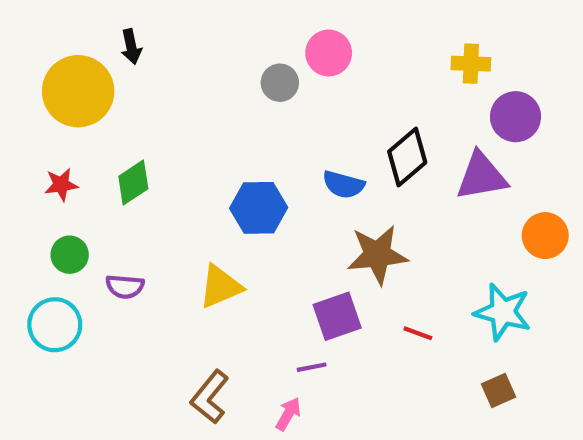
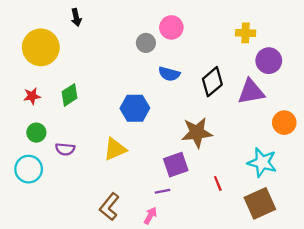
black arrow: (131, 47) -> (76, 17), moved
blue semicircle: (344, 185) -> (169, 74), moved
red line: (418, 333) -> (218, 183), moved, turned 48
brown square: (499, 391) -> (260, 203), size x1.8

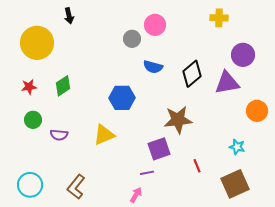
yellow cross: (246, 33) -> (219, 18), moved
cyan star: (262, 162) -> (237, 147), size x0.6
cyan circle: (29, 169) -> (30, 185), moved
brown L-shape: (109, 207) -> (76, 187), moved

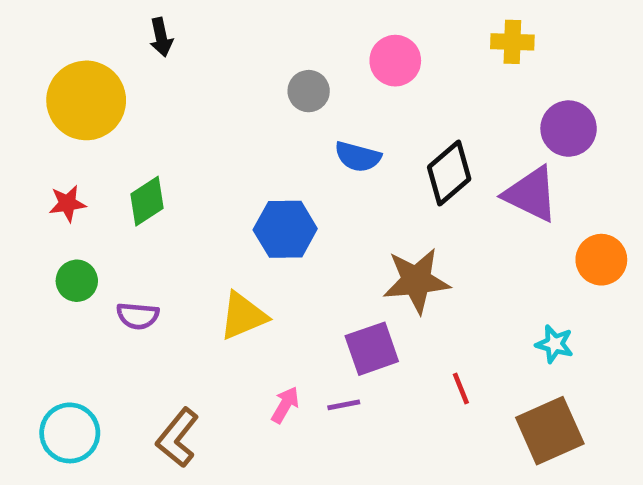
pink circle: (155, 25) -> (395, 61), moved
purple triangle: (227, 83) -> (531, 194), turned 36
pink arrow: (136, 195) -> (285, 405), moved

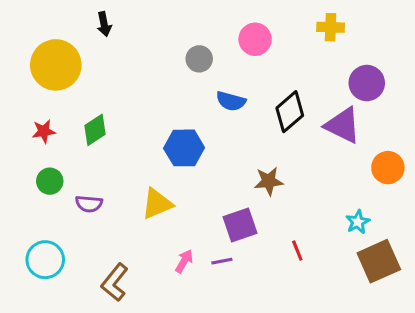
brown star: (416, 281) -> (269, 181), size x0.7
cyan star: (554, 344) -> (358, 222), turned 30
brown square: (550, 431) -> (379, 261), moved
cyan circle: (70, 433) -> (45, 260), moved

